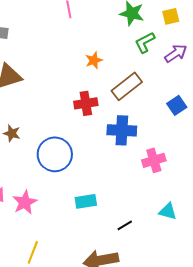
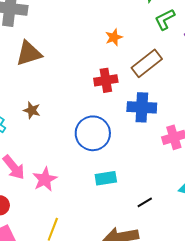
blue circle: (55, 154) -> (93, 133), moved

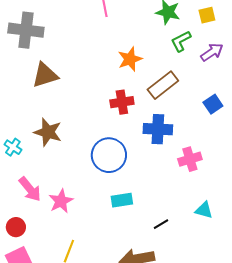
orange star: (114, 37) -> (130, 59), size x1.4
brown star: (32, 110) -> (48, 132), size x1.6

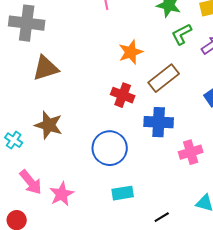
red cross: (122, 102) -> (123, 95), turned 30

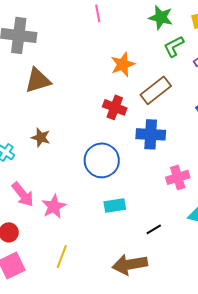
brown star: (49, 125) -> (41, 137), size x0.7
pink cross: (191, 152) -> (178, 177), moved

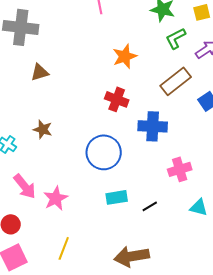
brown triangle: (38, 80) -> (40, 72), size x0.7
brown rectangle: (156, 90) -> (176, 81), moved
black line: (154, 229) -> (150, 206), moved

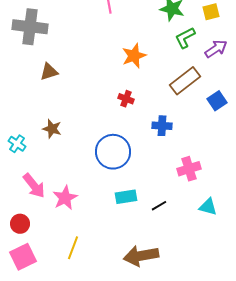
red cross: (117, 99) -> (126, 99), size x0.7
blue cross: (153, 126) -> (162, 126), size x0.7

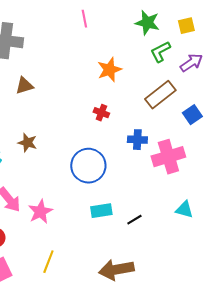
pink cross: (189, 169) -> (168, 157), moved, size x1.4
cyan triangle: (208, 207) -> (184, 210), moved

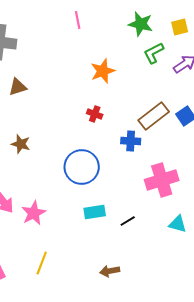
brown rectangle: (160, 95) -> (154, 116), moved
pink cross: (168, 157) -> (162, 180), moved
cyan triangle: (184, 210) -> (178, 224), moved
brown arrow: (116, 270) -> (110, 271), size x0.6

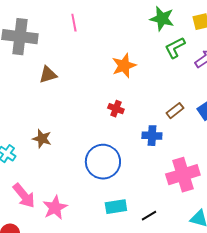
pink line: (78, 20) -> (74, 23), moved
brown triangle: (18, 87) -> (48, 75), moved
brown rectangle: (154, 116) -> (175, 111), size x0.6

